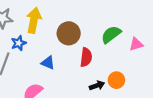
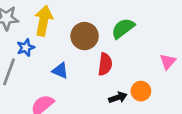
green semicircle: (111, 34) -> (123, 28), moved
pink triangle: (136, 44) -> (168, 62), moved, turned -32

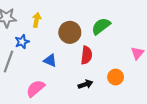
yellow arrow: (44, 21) -> (37, 20), size x0.6
black arrow: (118, 98) -> (85, 84), moved

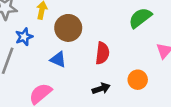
green semicircle: (101, 26) -> (140, 18), moved
brown circle: (70, 32) -> (68, 28), moved

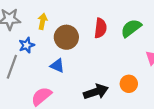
red semicircle: (102, 53) -> (100, 28), moved
black arrow: (101, 89) -> (96, 92), size x1.5

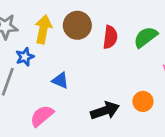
yellow arrow: (43, 21) -> (43, 29), size x1.5
brown circle: (66, 37) -> (77, 25), moved

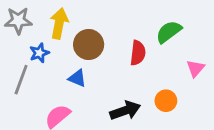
brown circle: (77, 25) -> (89, 44), moved
red semicircle: (110, 37) -> (138, 53), moved

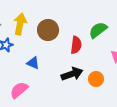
brown circle: (89, 44) -> (48, 30), moved
black arrow: (125, 111) -> (72, 74), moved

